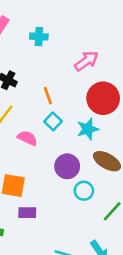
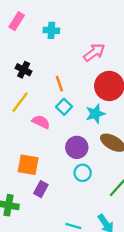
cyan circle: (84, 191) -> (83, 173), moved
purple rectangle: (27, 213) -> (41, 189), turned -63

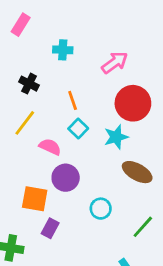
cyan cross: (51, 30) -> (63, 50), moved
purple circle: (77, 147) -> (66, 178), moved

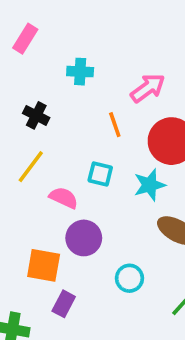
orange line: (73, 100) -> (115, 125), moved
cyan square: (78, 129) -> (100, 174), turned -30

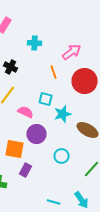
cyan star: (150, 185) -> (63, 114), moved

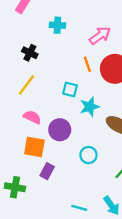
orange line: (54, 72) -> (87, 64), moved
pink semicircle: (26, 112) -> (32, 117), moved

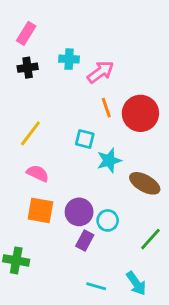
pink arrow: (100, 36) -> (100, 72), moved
black cross: (30, 53) -> (28, 68), moved, turned -35
purple circle: (60, 130) -> (79, 212), moved
purple rectangle: (47, 171) -> (85, 240), moved

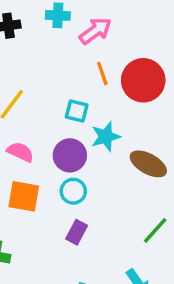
purple circle: (79, 212) -> (70, 155), moved
cyan circle: (108, 220) -> (73, 191), moved

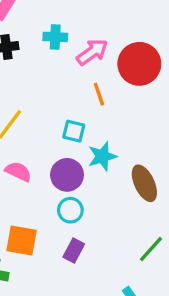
red circle: (143, 80) -> (139, 64), moved
brown ellipse: (148, 164) -> (144, 183), turned 36
orange square: (24, 196) -> (22, 240), moved

